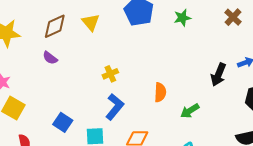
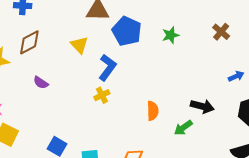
brown diamond: (55, 26) -> (29, 42), moved
black arrow: (218, 75) -> (202, 106), moved, turned -95
blue L-shape: (115, 107) -> (107, 68), moved

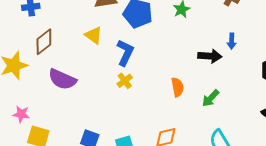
blue arrow: (236, 76) -> (232, 41), moved, turned 126
purple semicircle: (41, 83) -> (62, 79), size x1.8
black arrow: (202, 106) -> (210, 56), moved

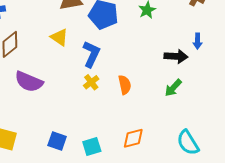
orange semicircle: (177, 87) -> (125, 85), moved
green arrow: (211, 98) -> (173, 88), moved

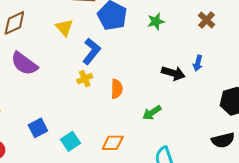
green arrow: (173, 88) -> (152, 113), moved
blue square: (57, 141) -> (38, 128), turned 30
cyan square: (92, 147) -> (70, 141), turned -30

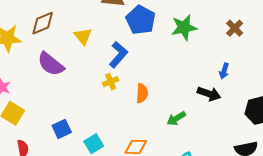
green star: (156, 21) -> (184, 27), size x1.5
yellow triangle: (64, 27) -> (83, 36), moved
black arrow: (173, 73) -> (209, 94), moved

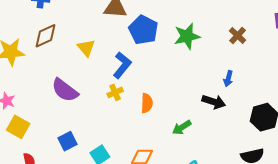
purple semicircle: (51, 64) -> (65, 90), moved

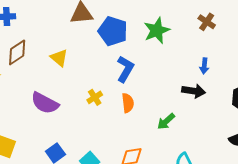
blue L-shape: (122, 65) -> (125, 69), moved

